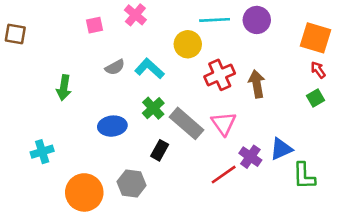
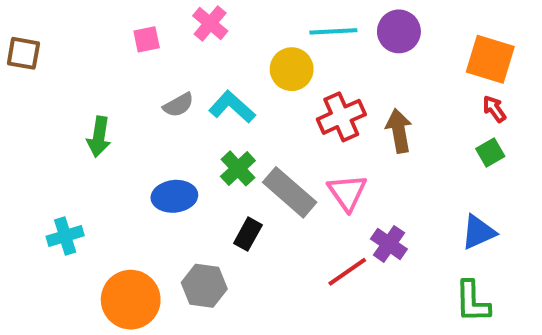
blue triangle: (281, 149) -> (478, 232), moved
green L-shape: (304, 176) -> (472, 302), moved

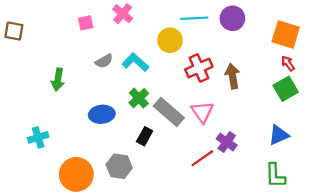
green square: (490, 153) -> (286, 89), size x1.5

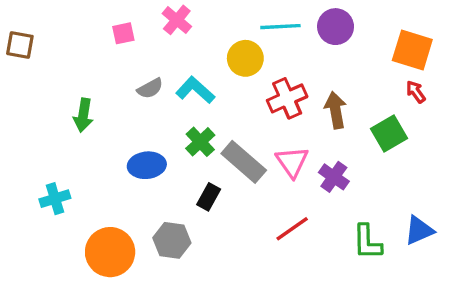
green square: (286, 89) -> (389, 133), moved
blue triangle: (279, 135) -> (419, 230), moved
purple cross: (227, 142) -> (334, 177), moved
green L-shape: (275, 176) -> (367, 242), moved

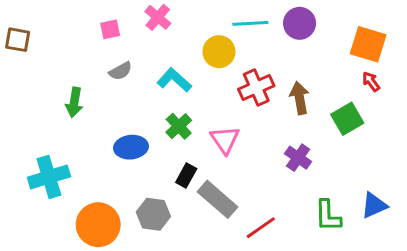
gray semicircle: (150, 88) -> (121, 71), moved
gray rectangle: (244, 162) -> (217, 199), moved
pink triangle: (292, 162) -> (225, 140), moved
cyan cross: (55, 199) -> (49, 177), size x1.5
red line: (292, 229) -> (261, 228), moved

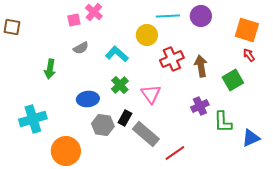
pink cross: (158, 17) -> (94, 12), moved
purple cross: (298, 158) -> (200, 106), turned 30
gray hexagon: (153, 214) -> (103, 125), moved
green L-shape: (328, 216) -> (223, 122), moved

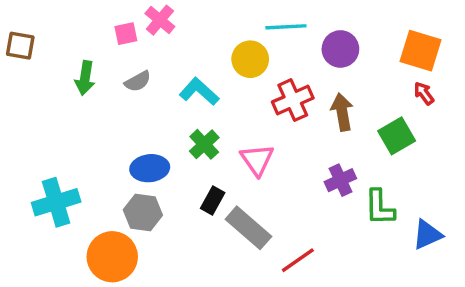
purple circle: (201, 16) -> (340, 49), moved
green arrow: (50, 69) -> (85, 78), moved
gray hexagon: (103, 125) -> (143, 212), moved

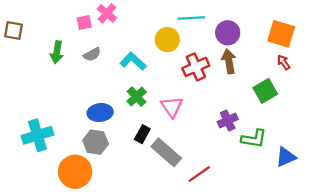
brown arrow: (342, 112) -> (229, 61), moved
green L-shape: (380, 207) -> (254, 139), turned -80

